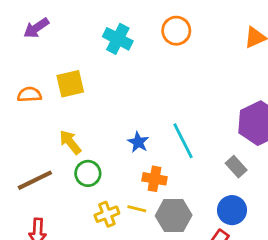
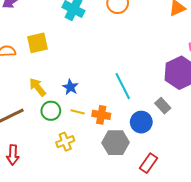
blue star: (138, 142) -> (70, 87), moved
yellow line: (137, 209) -> (78, 112), moved
blue circle: (232, 210) -> (141, 122), moved

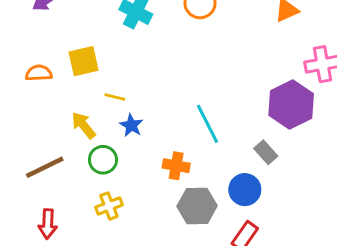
yellow line: (78, 112) -> (115, 97), moved
blue circle: (141, 122) -> (245, 190), moved
yellow cross: (65, 142) -> (109, 206), moved

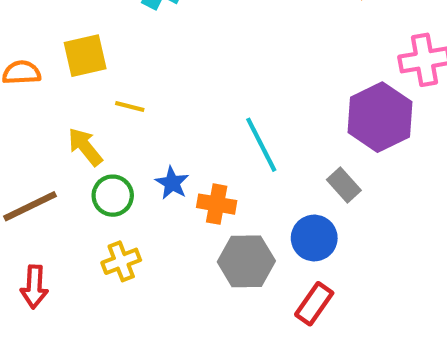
blue star: (131, 125) -> (172, 183), moved

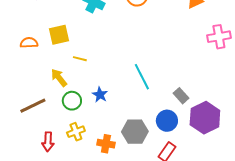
purple hexagon: (380, 117) -> (205, 118), moved
orange cross: (217, 204) -> (106, 144), moved
red arrow: (34, 287) -> (48, 142), moved

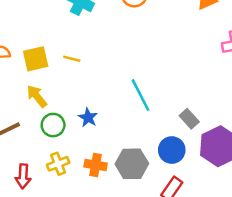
yellow square: (59, 35) -> (36, 59), moved
yellow line: (80, 59) -> (72, 59), moved
orange cross: (106, 144) -> (96, 165), moved

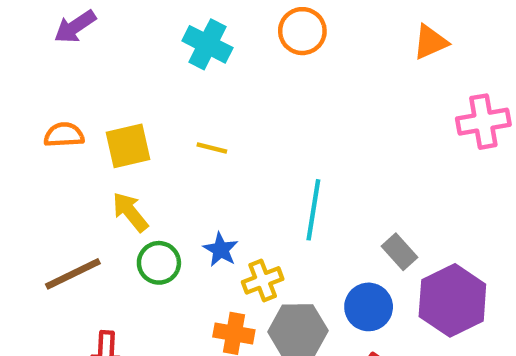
yellow line: (72, 59) -> (212, 148), moved
cyan line: (141, 95) -> (313, 210), turned 36
yellow cross: (58, 164) -> (263, 280), moved

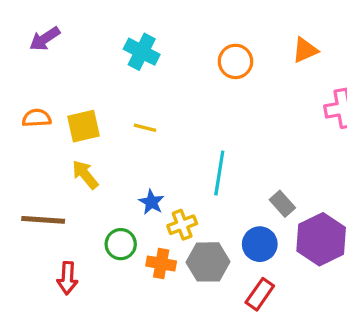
orange circle: (302, 31) -> (236, 61), moved
green circle: (159, 263) -> (121, 244), moved
brown line: (73, 274) -> (43, 220), turned 30

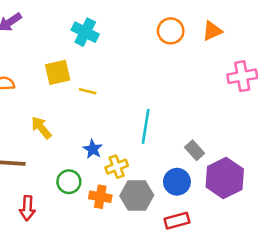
orange circle: (236, 61) -> (171, 31), moved
yellow square: (84, 126) -> (58, 72), moved
red rectangle: (260, 294) -> (177, 221), turned 40

